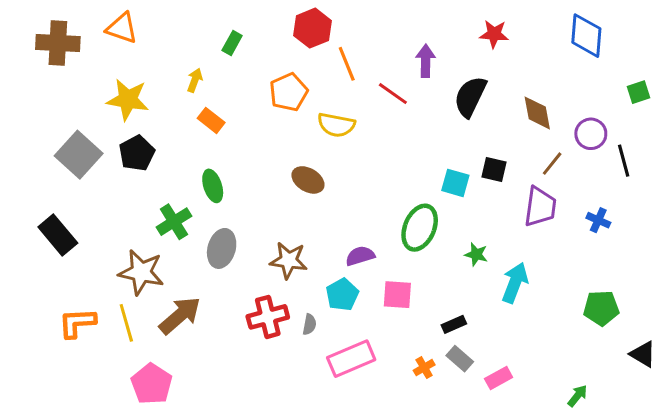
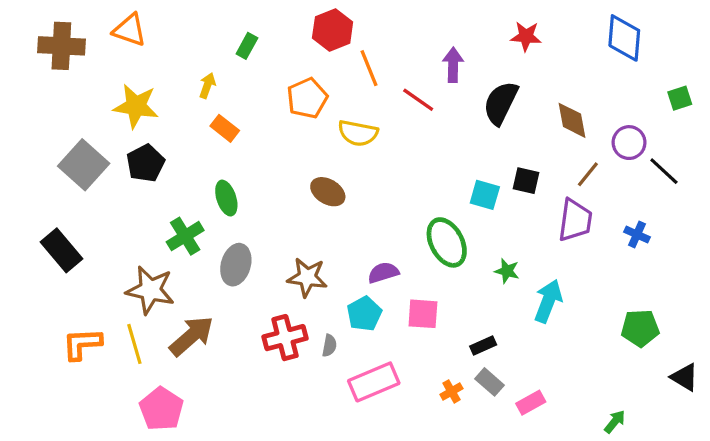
black line: (624, 161) -> (664, 171), turned -32
green ellipse: (420, 228) -> (447, 242), turned -51

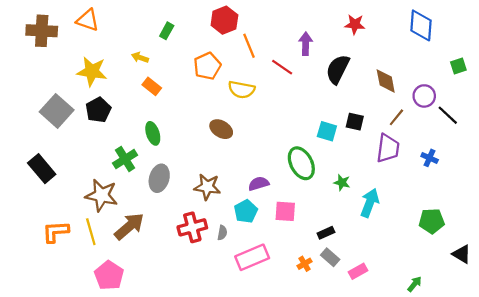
yellow arrow: (207, 85) -> (140, 58), turned -91

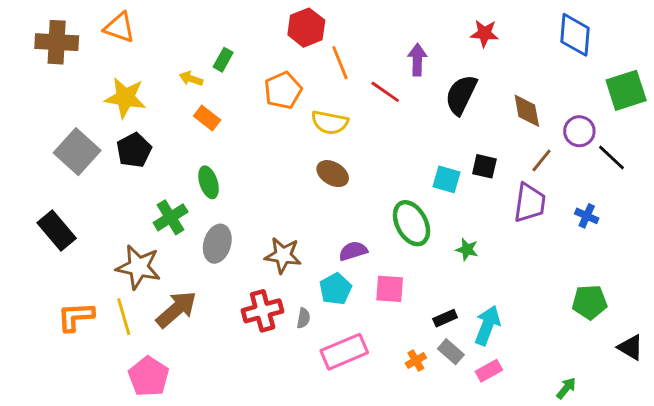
green rectangle: (167, 31) -> (223, 60), moved
green square: (458, 66) -> (626, 90), size x1.8
brown ellipse: (221, 129) -> (333, 174), moved
cyan arrow: (370, 203) -> (487, 325), moved

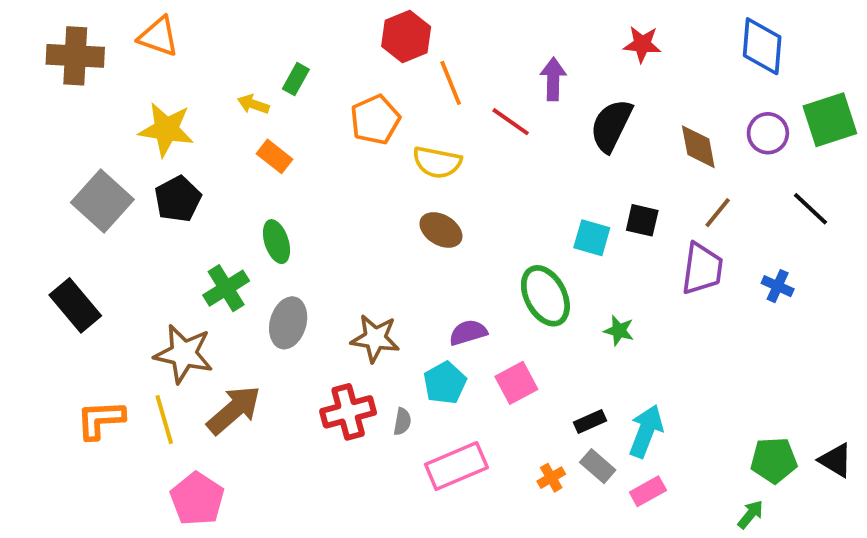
purple circle: (579, 131) -> (768, 133), moved
pink square: (390, 289) -> (516, 383), turned -32
green pentagon: (590, 302) -> (774, 460), moved

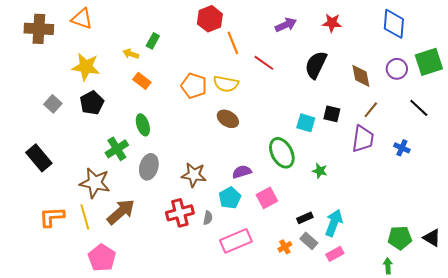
purple arrow: (553, 79) -> (286, 25), moved, turned 65
orange pentagon: (375, 120) -> (194, 86), moved, turned -30
gray square: (102, 201) -> (53, 104), size x0.6
green arrow: (751, 514) -> (388, 266), turned -42

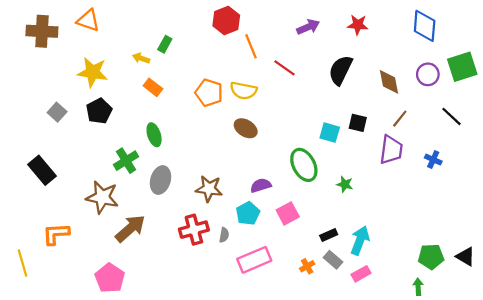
yellow line: (85, 217) -> (23, 263), moved

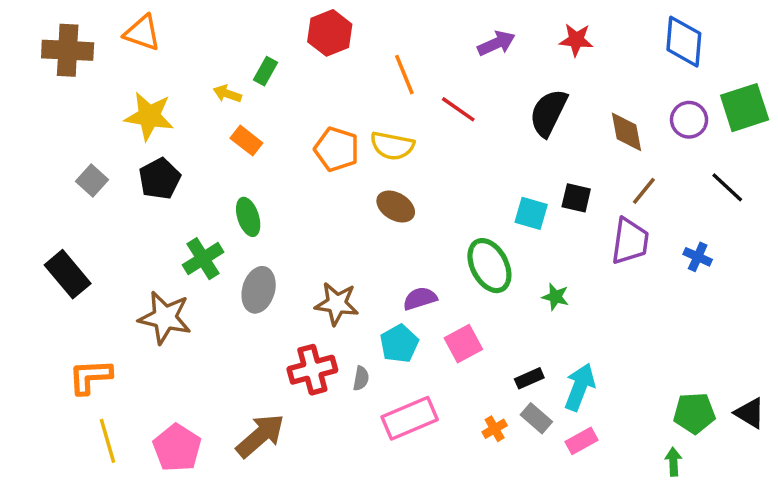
red hexagon: (226, 20) -> (330, 33), moved
brown arrow: (130, 229) -> (260, 436), moved
yellow line: (23, 263) -> (108, 441), moved

